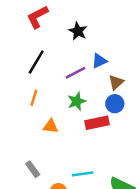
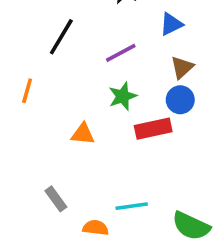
blue triangle: (99, 61) -> (171, 24), moved
orange line: (34, 98) -> (27, 91), moved

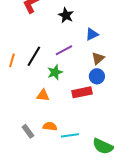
black line: (61, 37) -> (34, 56), moved
orange line: (27, 91) -> (12, 60), moved
green star: (123, 96) -> (55, 72), moved
orange semicircle: (96, 228) -> (50, 126), moved

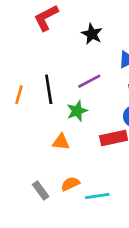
black line: (34, 56) -> (49, 89), turned -40
orange semicircle: (50, 126) -> (70, 184), turned -32

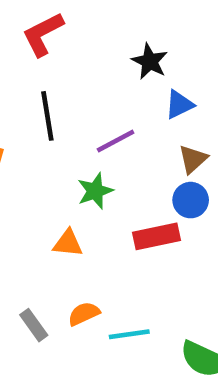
black star: (92, 34) -> (150, 61), moved
black line: (49, 89) -> (47, 116), moved

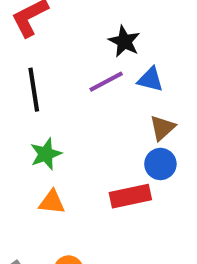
blue triangle: (179, 105) -> (150, 80), turned 40
purple line: (116, 141) -> (106, 82), moved
green star: (95, 191) -> (46, 154), moved

